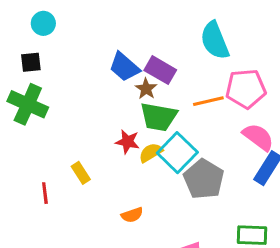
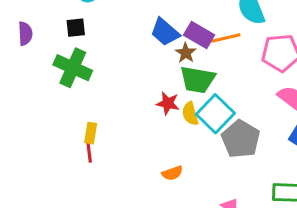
orange line: (208, 101) -> (226, 38), moved
yellow semicircle: (151, 153) -> (190, 114), turned -75
yellow rectangle: (81, 173) -> (91, 133), moved, turned 42

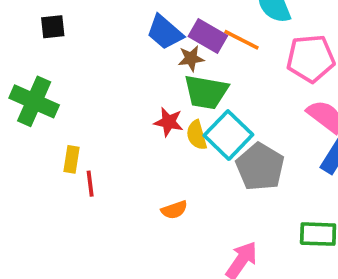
orange line: (226, 38) -> (241, 40), turned 40
brown star: (186, 53) -> (191, 58), turned 30
green cross: (73, 68) -> (34, 101), moved
red line: (89, 152) -> (90, 184), moved

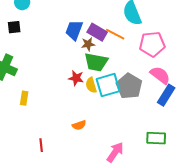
blue trapezoid: (165, 32) -> (74, 30), turned 70
cyan square: (228, 135) -> (108, 85), turned 30
gray pentagon: (260, 167) -> (129, 86), moved
red line: (90, 184) -> (41, 145), moved

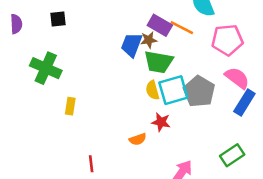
blue trapezoid: (74, 30) -> (132, 45), moved
red star: (76, 78) -> (161, 122), moved
green rectangle: (156, 138) -> (232, 155), turned -36

